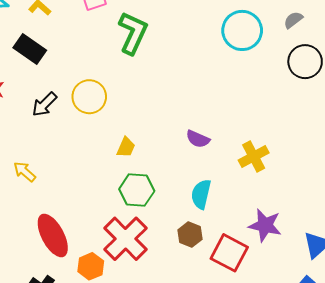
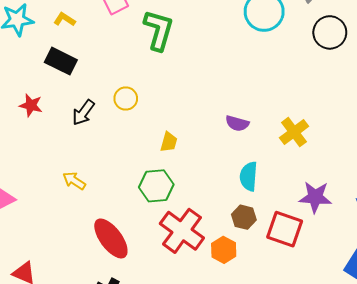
yellow circle: (89, 97) -> (126, 98), size x0.7
green hexagon: (137, 190) -> (156, 186), moved
orange hexagon: (91, 266) -> (224, 250), moved

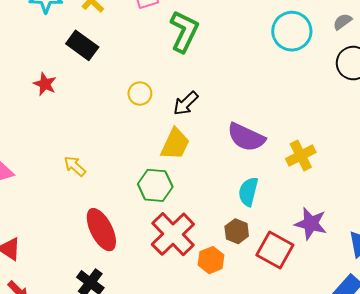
black arrow: (83, 113) -> (186, 103), moved
purple semicircle: (237, 123) -> (246, 137), size x1.6
yellow trapezoid: (169, 142) -> (175, 144), size x1.6

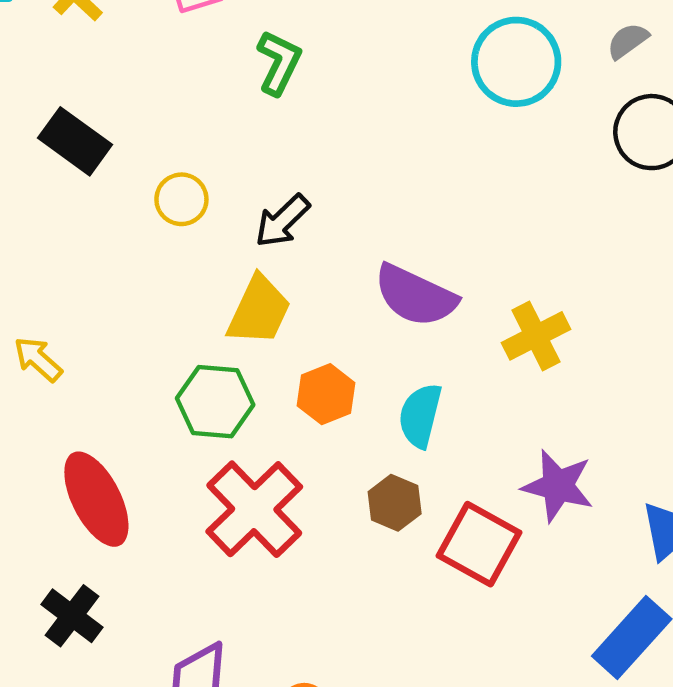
green L-shape: (184, 31) -> (279, 63), size x0.7
black rectangle: (82, 45) -> (75, 141), moved
orange hexagon: (211, 260) -> (326, 394), moved

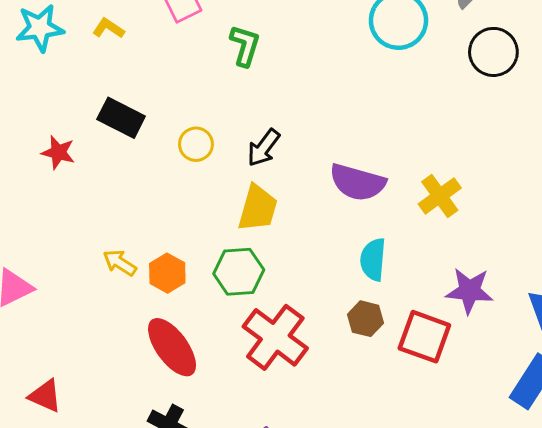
orange hexagon: (326, 394) -> (167, 273), moved

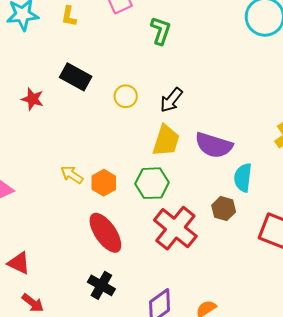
yellow L-shape: (108, 28) -> (69, 16), turned -115
purple semicircle: (357, 182) -> (214, 145), moved
brown hexagon: (365, 319) -> (224, 209), moved

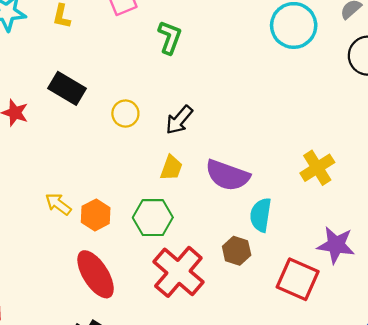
yellow trapezoid: (166, 141) -> (171, 168), size x0.7

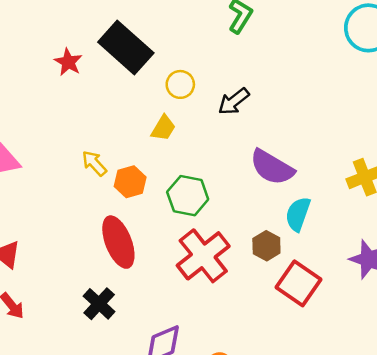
black rectangle: (67, 88) -> (126, 47), size x1.4
yellow trapezoid: (171, 168) -> (163, 128), moved
red square: (298, 279) -> (299, 283), moved

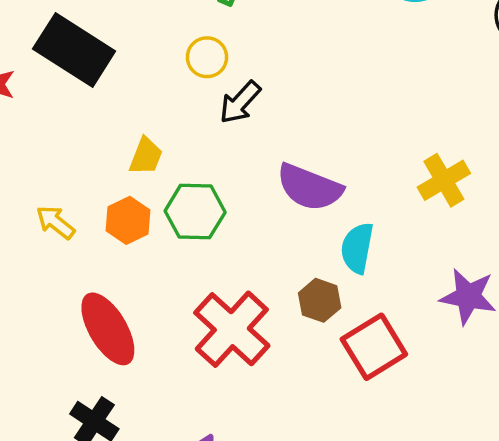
yellow circle: (180, 84) -> (207, 57), moved
orange hexagon: (130, 182) -> (128, 220), moved
green hexagon: (188, 196) -> (195, 212), moved
red square: (299, 283) -> (374, 347), turned 33

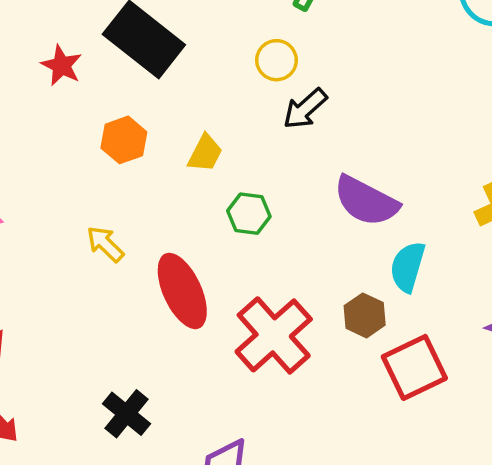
green hexagon: (195, 212) -> (249, 214), size x0.7
orange hexagon: (128, 220) -> (124, 140), moved
yellow arrow: (56, 222) -> (105, 244), moved
red ellipse: (108, 329) -> (182, 291), moved

